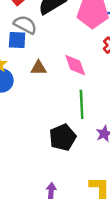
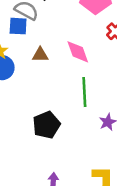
black pentagon: (63, 137) -> (46, 125), moved

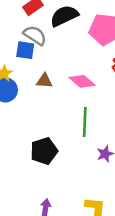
pink diamond: (78, 52) -> (82, 81), turned -35

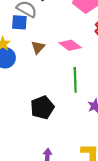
brown triangle: (44, 81) -> (38, 47), turned -48

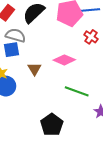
green line: (75, 80) -> (77, 91), turned -55

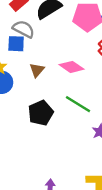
black pentagon: (52, 125) -> (41, 113), moved

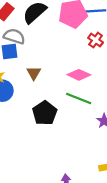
pink diamond: (72, 67) -> (79, 75), moved

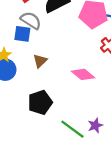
green line: (79, 98) -> (72, 129), moved

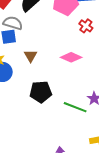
black pentagon: (40, 102) -> (41, 92), turned 30

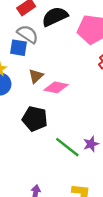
pink diamond: (71, 57) -> (56, 87), moved, turned -30

